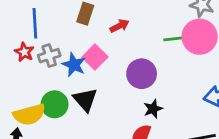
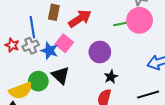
blue line: (35, 23) -> (32, 27), moved
red arrow: (119, 26) -> (80, 19), size x1.6

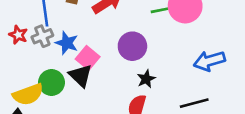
pink square: (64, 43) -> (88, 58), moved

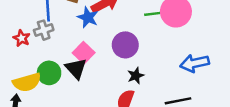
red star: (18, 35) -> (22, 38), moved
blue star: (67, 43) -> (88, 17), moved

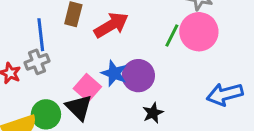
green line: (154, 14) -> (172, 35), turned -54
blue star: (88, 17) -> (114, 73), moved

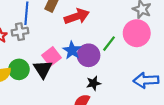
green line: (172, 35) -> (109, 44), moved

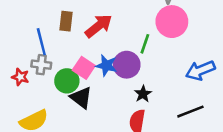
gray cross: (20, 32) -> (41, 65), turned 35
pink square: (51, 57) -> (84, 68), moved
green circle: (19, 69) -> (67, 81), moved

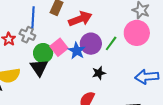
purple circle: (127, 65) -> (91, 44), moved
black star: (143, 94) -> (99, 73), moved
black triangle: (81, 98) -> (39, 68), moved

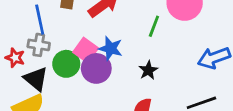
purple circle: (91, 44) -> (96, 68), moved
black triangle: (39, 68) -> (36, 79), moved

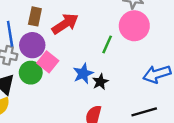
blue star: (111, 48) -> (83, 74), moved, turned 30
purple circle: (96, 68) -> (32, 45), moved

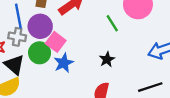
green line: (107, 44) -> (112, 23), turned -54
blue star: (83, 74) -> (64, 63), moved

